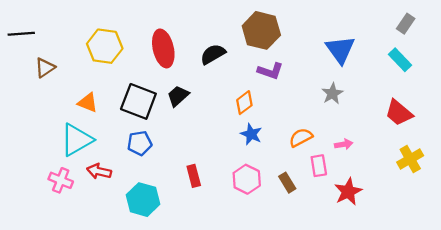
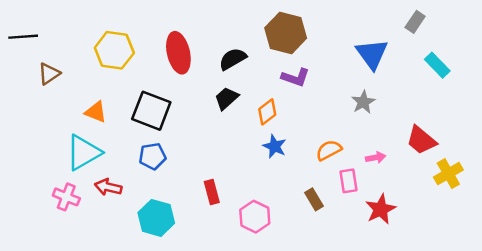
gray rectangle: (406, 24) -> (415, 22), moved
black trapezoid: (178, 96) -> (226, 98), moved
red trapezoid: (399, 113) -> (421, 140), moved
pink hexagon: (247, 179) -> (255, 217), moved

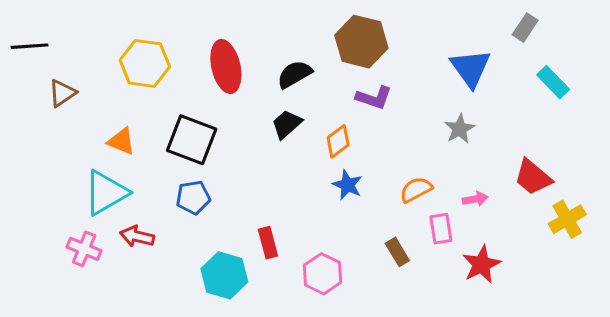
cyan hexagon: (156, 218) -> (224, 275), moved

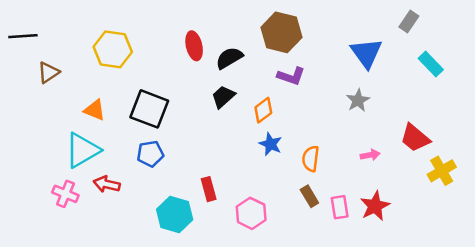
red ellipse: (226, 66) -> (194, 46), moved, size x0.7
orange semicircle: (416, 190) -> (311, 159), moved, turned -55
pink rectangle: (441, 229) -> (340, 207), moved

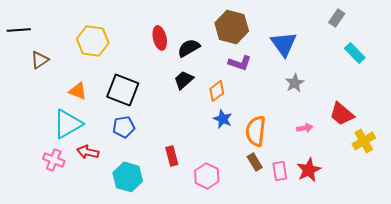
blue triangle: (366, 53) -> (284, 44), moved
orange semicircle: (311, 159) -> (256, 131), size x1.4
cyan hexagon: (175, 214) -> (128, 177), moved

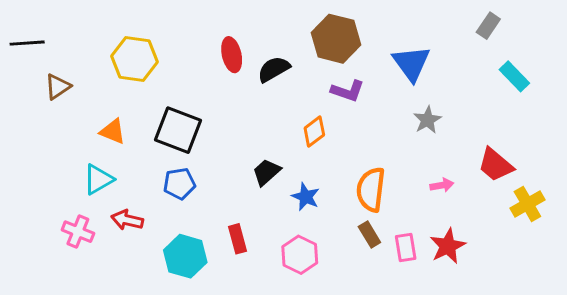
black trapezoid: (184, 80) -> (266, 172), moved
blue star: (223, 119) -> (306, 197), moved
cyan triangle: (68, 124) -> (98, 179), size x0.7
red rectangle: (172, 156) -> (237, 239), moved

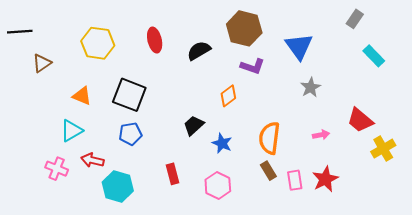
red ellipse: (232, 55) -> (155, 40), moved
cyan hexagon: (185, 256) -> (118, 186), moved

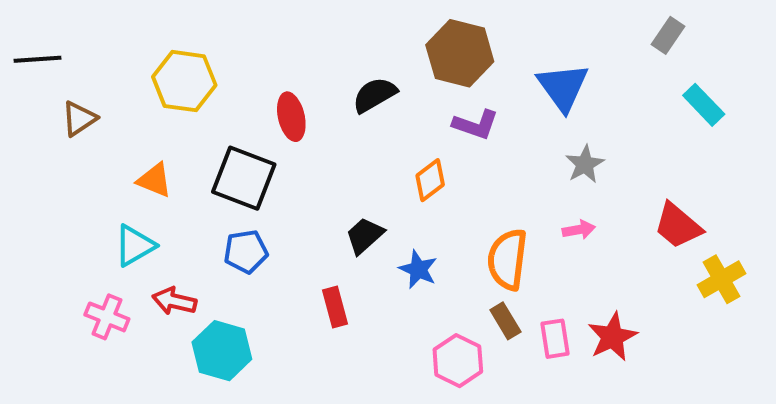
red ellipse: (155, 40) -> (291, 117), moved
pink arrow: (321, 135) -> (579, 230), moved
red rectangle: (173, 174) -> (335, 307), moved
pink hexagon: (218, 185) -> (458, 361), moved

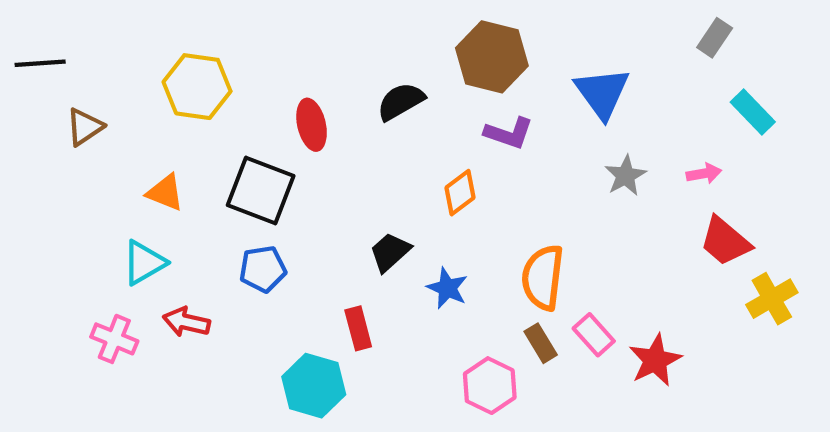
pink arrow: (579, 230) -> (704, 174), moved
pink rectangle: (555, 339) -> (594, 335), moved, turned -33
cyan hexagon: (222, 351) -> (314, 386), moved

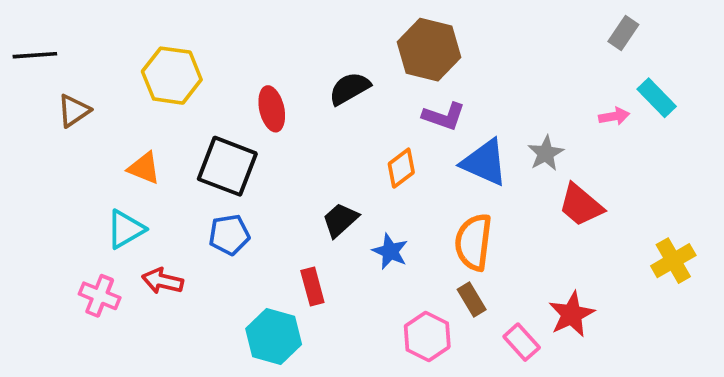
blue triangle: (602, 93) -> (485, 163), moved, turned -30
pink arrow: (704, 174) -> (614, 116), moved
red trapezoid: (725, 241) -> (581, 205), moved
pink rectangle: (594, 335) -> (522, 342), moved

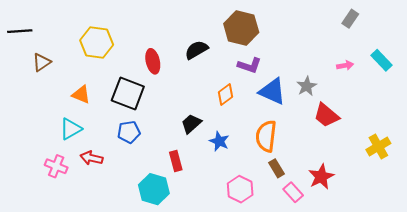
cyan rectangle: (657, 98) -> (381, 60), moved
brown rectangle: (472, 299) -> (277, 168), moved

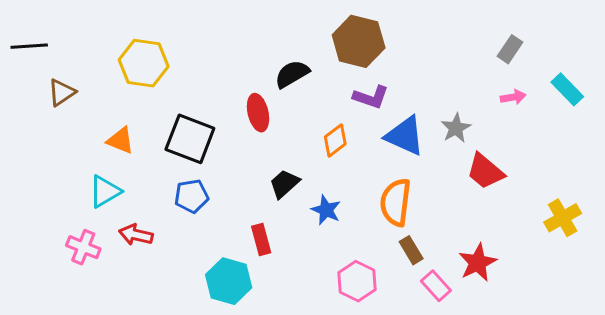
gray rectangle: (350, 19) -> (510, 49), moved
red ellipse: (153, 61) -> (258, 113), moved

